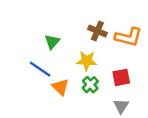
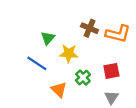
yellow star: (87, 61) -> (69, 53), moved
orange triangle: (60, 87) -> (59, 90), moved

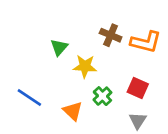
blue line: (37, 63) -> (29, 97), moved
red square: (111, 71) -> (138, 88), turned 35

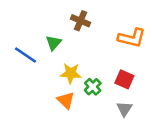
brown cross: (111, 35) -> (80, 21), moved
yellow star: (85, 66) -> (71, 73), moved
blue line: (29, 97) -> (25, 55), moved

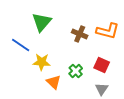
brown cross: (80, 21) -> (80, 34), moved
green triangle: (54, 43) -> (42, 22), moved, size x1.5
yellow star: (71, 73) -> (42, 62), moved

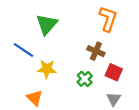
orange L-shape: (108, 31) -> (108, 19), moved, turned -85
brown cross: (80, 34) -> (96, 51), moved
orange triangle: (54, 82) -> (35, 98), moved

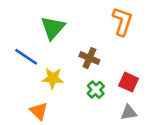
brown cross: (96, 51) -> (89, 58), moved
gray triangle: (114, 99) -> (129, 112), turned 48

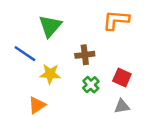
orange L-shape: (122, 21) -> (116, 20), turned -104
brown cross: (89, 58) -> (85, 55), turned -30
orange triangle: (39, 111) -> (37, 105), turned 42

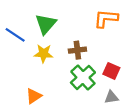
blue line: (25, 54) -> (15, 35), moved
yellow star: (50, 74) -> (44, 53), moved
green cross: (91, 85) -> (83, 78), size x1.6

